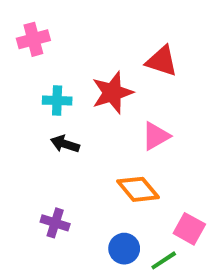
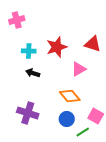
red triangle: (162, 61) -> (93, 44), moved
purple cross: (55, 223) -> (28, 113), size x1.5
blue circle: (124, 249) -> (67, 119), moved

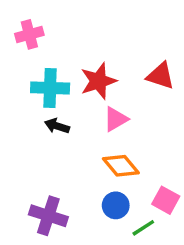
cyan cross: (29, 51) -> (50, 88), size x1.5
pink triangle: (79, 69) -> (116, 119), moved
purple cross: (28, 113) -> (48, 216), moved

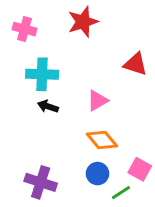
pink cross: (29, 34) -> (25, 29), turned 30
red star: (98, 81) -> (83, 22), moved

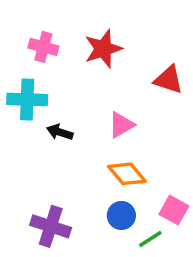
red star: (83, 22) -> (103, 49), moved
pink cross: (25, 29) -> (43, 47), moved
cyan cross: (42, 74) -> (27, 100), moved

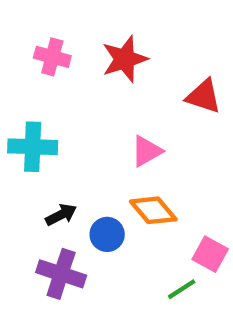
cyan cross: (27, 100) -> (33, 147), moved
black arrow: (60, 132) -> (61, 215), moved, turned 135
blue circle: (121, 215) -> (107, 234), moved

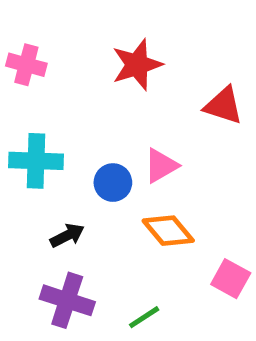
pink cross: (52, 57) -> (26, 65), moved
blue circle: (107, 234) -> (113, 183), moved
green line: (182, 289) -> (144, 317), moved

